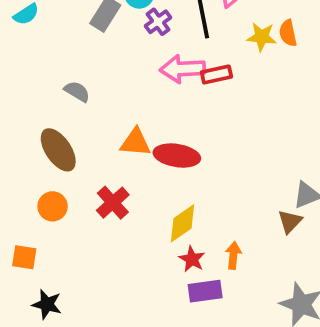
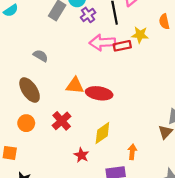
yellow star: (262, 37) -> (140, 35), moved
red star: (192, 259) -> (81, 155), moved

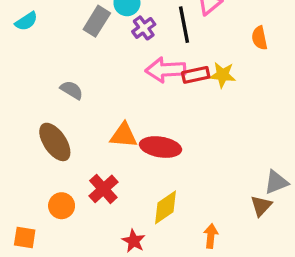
yellow star: (140, 35) -> (223, 75), moved
orange circle: (26, 123) -> (62, 206), moved

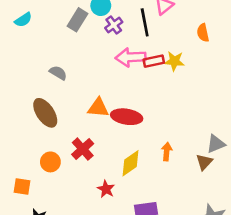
orange arrow: (211, 236) -> (167, 152), moved

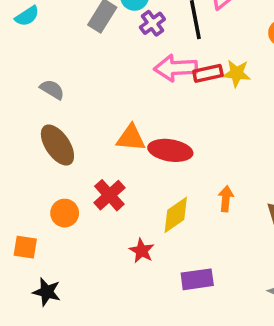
gray semicircle: (58, 73) -> (52, 89), moved

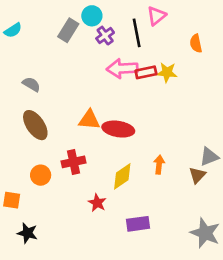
red cross: (109, 195) -> (73, 162), turned 30

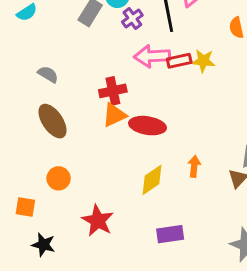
orange triangle: (89, 120) -> (114, 115), turned -30
red cross: (73, 162) -> (113, 91), moved
red star: (97, 203) -> (98, 221), moved, size x1.5

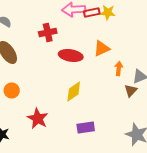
orange triangle: (114, 115) -> (102, 48), moved
orange arrow: (194, 166) -> (119, 68), moved

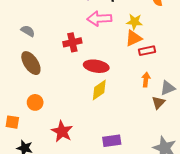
red rectangle: (92, 12) -> (147, 51), moved
orange triangle: (102, 48) -> (133, 38), moved
yellow diamond: (74, 91) -> (99, 90), moved

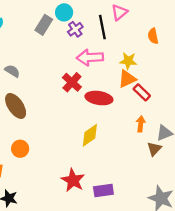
red cross: (72, 42) -> (72, 82), moved, turned -36
red rectangle: (147, 51) -> (142, 92), turned 56
red ellipse: (96, 66) -> (99, 98), moved
red star: (62, 131) -> (73, 180), moved

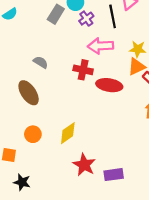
gray semicircle: (12, 71) -> (41, 62), moved
red cross: (72, 82) -> (83, 70), turned -30
yellow diamond: (90, 135) -> (68, 133), moved

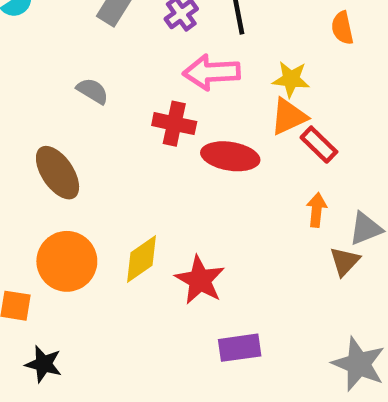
gray semicircle: (41, 62) -> (93, 91), moved
orange circle: (33, 134) -> (67, 261), size x1.6
red star: (84, 165) -> (200, 280), moved

